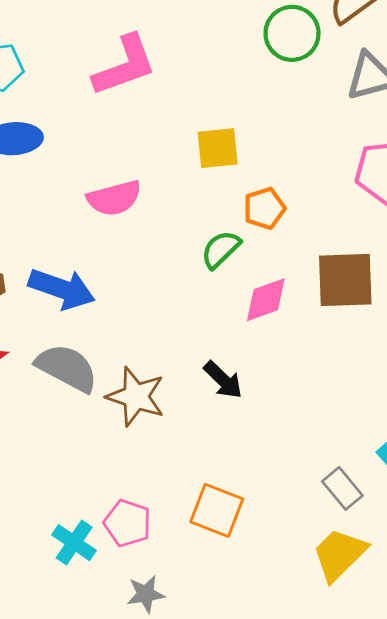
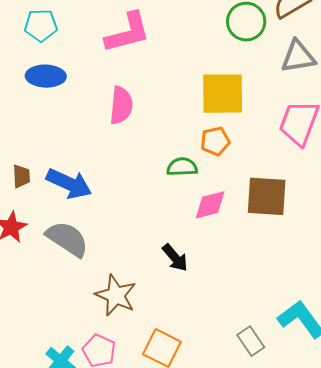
yellow square: (218, 148) -> (223, 94), moved, size x1.5
pink semicircle: (114, 198) -> (121, 105), moved, turned -75
green semicircle: (221, 249) -> (182, 167), turned 36
brown star: (136, 397) -> (116, 295), moved

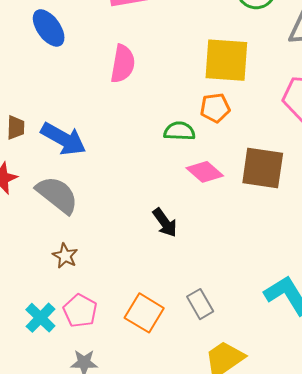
blue ellipse: (46, 76) -> (49, 28), turned 48
pink diamond: (210, 205) -> (205, 172), turned 51
brown star: (116, 295) -> (65, 256), moved, size x0.6
gray rectangle: (251, 341) -> (200, 304), moved

